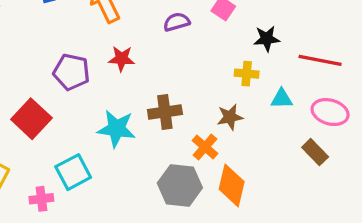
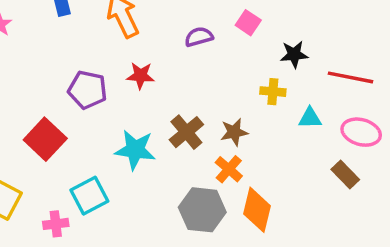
brown cross: (165, 112) -> (186, 132), turned -32
brown star: (230, 117) -> (234, 132), moved

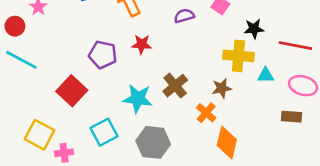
yellow cross: (273, 92) -> (238, 56), size x1.6
brown star: (234, 132) -> (222, 88), moved
brown rectangle: (345, 174) -> (291, 117), turned -42
gray hexagon: (202, 210) -> (153, 142), moved
pink cross: (56, 224) -> (64, 153), moved

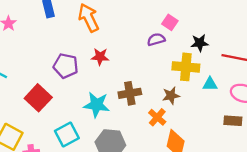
purple semicircle: (184, 16) -> (156, 39), moved
brown cross: (175, 86) -> (130, 93), turned 30

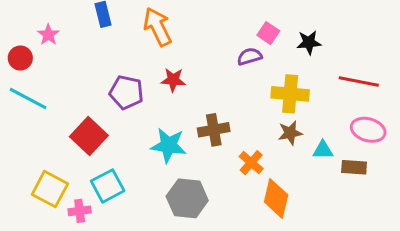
black star: (200, 43) -> (309, 42), moved
cyan triangle: (210, 84) -> (323, 150), moved
brown star: (171, 96) -> (290, 133), moved
cyan square: (67, 134) -> (108, 186), moved

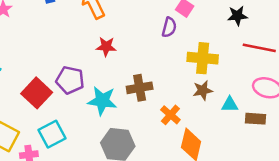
black star: (309, 42) -> (237, 16), moved
purple semicircle: (250, 56) -> (169, 27), turned 120
purple pentagon: (126, 92) -> (70, 80), moved

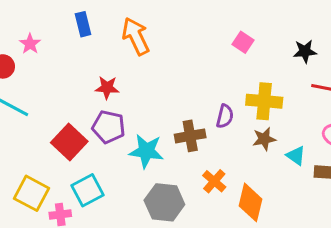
purple semicircle: (169, 27) -> (225, 116), moved
red star: (106, 47) -> (107, 88), moved
cyan triangle: (230, 105) -> (296, 156), turned 36
orange cross: (170, 115) -> (214, 181), moved

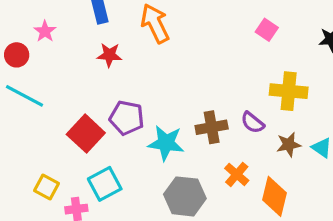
red star: (107, 88) -> (109, 55), moved
purple semicircle: (225, 116) -> (253, 123), moved, turned 115
brown star: (264, 139) -> (289, 145), moved
yellow square: (32, 193) -> (47, 187), size x0.7

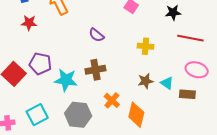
yellow cross: (289, 91) -> (146, 46), size x0.7
purple semicircle: (253, 123) -> (96, 35), moved
cyan square: (105, 184) -> (37, 115), moved

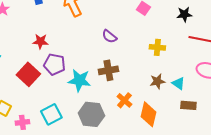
red star: (29, 23) -> (40, 41), moved
brown rectangle: (187, 94) -> (188, 105), moved

